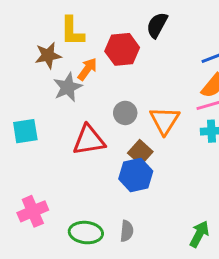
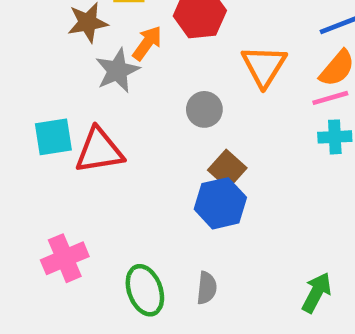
orange triangle: (165, 121) -> (264, 66), moved
red triangle: (89, 140) -> (99, 151), moved
green ellipse: (86, 233) -> (145, 290), turned 64

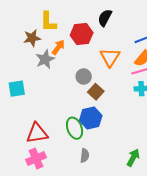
red triangle: (99, 151) -> (37, 133), moved
brown square: (227, 169) -> (96, 92), moved
pink cross: (65, 258) -> (36, 159), moved
green ellipse: (145, 290) -> (75, 128), moved

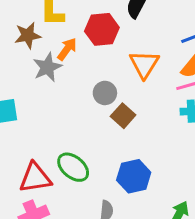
blue hexagon: (91, 118) -> (134, 176), moved
green ellipse: (75, 128) -> (73, 167), moved, turned -30

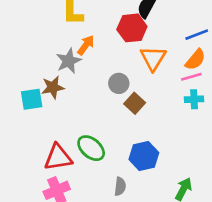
red hexagon: (102, 29) -> (132, 28), moved
brown star: (28, 35) -> (53, 87), moved

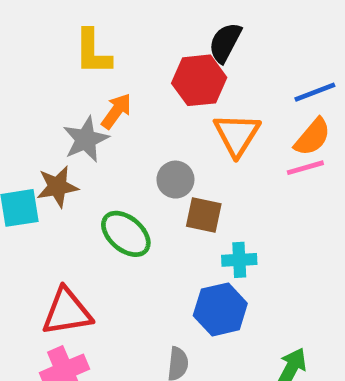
cyan cross: (194, 99) -> (239, 260), moved
brown square: (135, 103) -> (204, 215), turned -30
green ellipse: (91, 148) -> (126, 234), moved

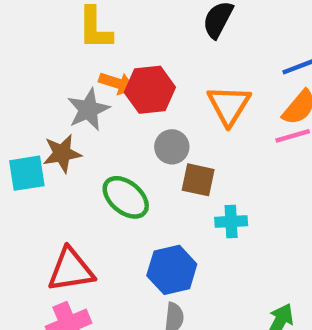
red hexagon: (199, 80) -> (150, 90), moved
orange arrow: (116, 111) -> (117, 83), turned 72
blue hexagon: (220, 309) -> (172, 270), moved

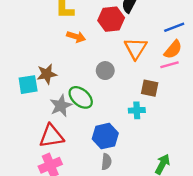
red hexagon: (150, 90) -> (111, 19), moved
gray star: (88, 110) -> (61, 106), moved
brown square: (198, 180) -> (150, 88), moved

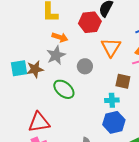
cyan square: (28, 85) -> (19, 68), moved
gray star: (61, 106) -> (56, 55), moved
blue hexagon: (105, 136) -> (114, 122), moved

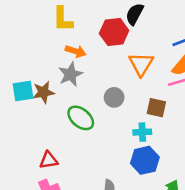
gray circle: (85, 66) -> (114, 97), moved
red triangle: (39, 122) -> (49, 160), size x0.7

